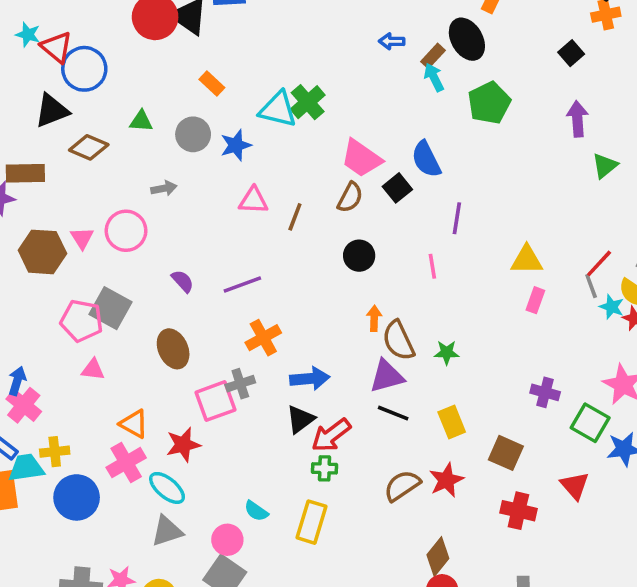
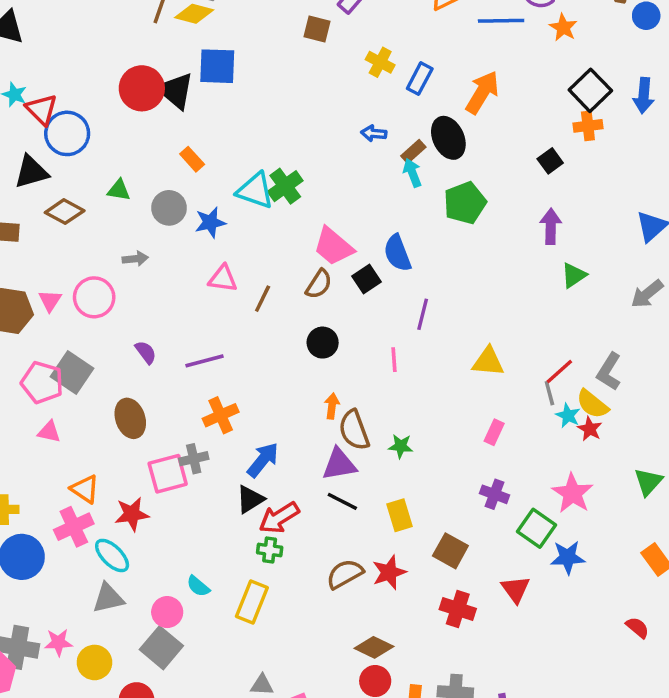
pink rectangle: (535, 300) -> (494, 432), moved
blue arrow: (310, 379) -> (263, 460), turned -51
brown diamond: (438, 557) -> (374, 647), turned 72

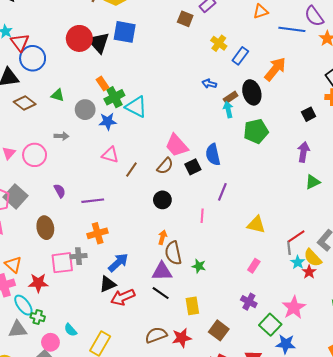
green cross: (285, 186) -> (114, 97), moved
green cross: (270, 550) -> (38, 317), moved

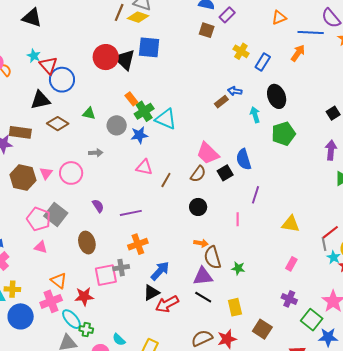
orange arrow: (275, 69) -> (298, 53), moved, size x0.7
brown rectangle: (231, 97) -> (221, 102), moved
orange arrow: (162, 237) -> (201, 243), turned 88

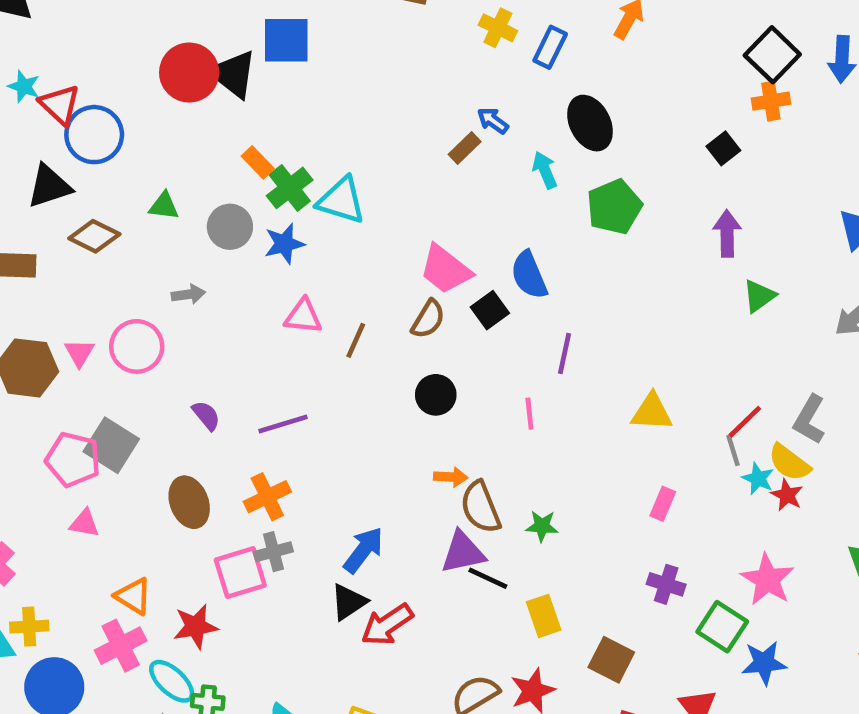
blue arrow: (235, 91) -> (493, 121), turned 32
orange cross: (138, 244) -> (267, 497), moved
black line: (203, 297) -> (488, 578), moved

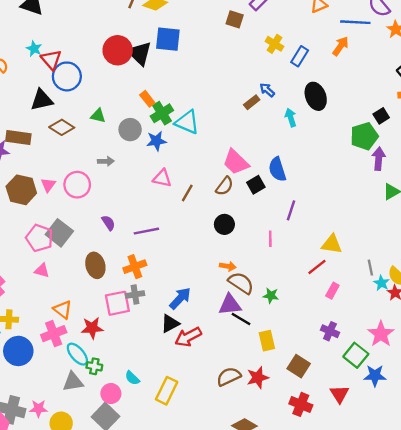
green pentagon: (614, 207) -> (364, 136), moved
red line: (745, 422) -> (317, 267), moved
brown semicircle: (481, 507) -> (241, 283), turned 140

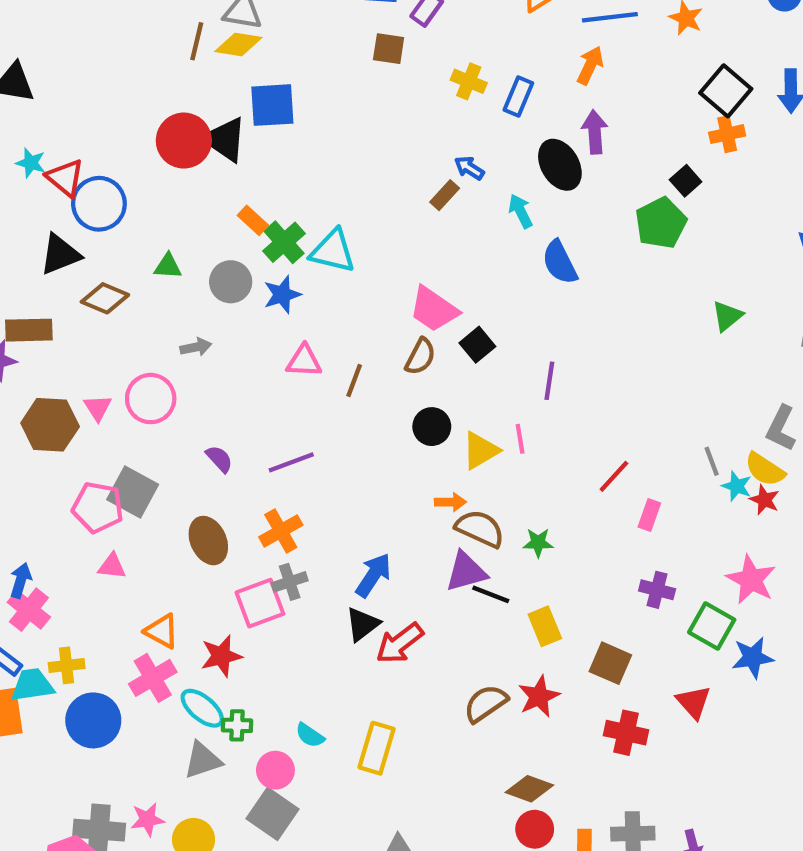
purple arrow: (379, 159) -> (595, 132), moved
blue semicircle: (277, 169) -> (560, 262), moved
yellow triangle: (332, 244) -> (480, 451), moved, turned -30

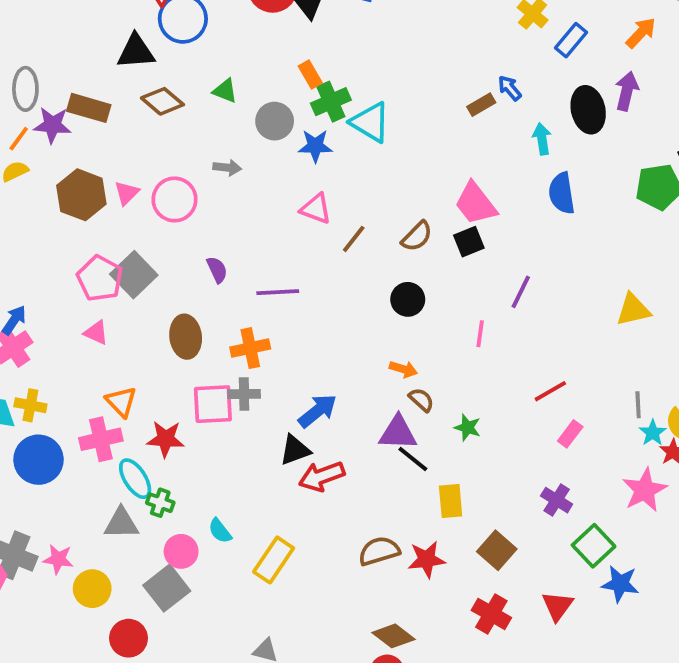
pink trapezoid: (434, 309) -> (476, 204), moved
yellow triangle: (480, 451) -> (633, 310), moved
brown semicircle: (480, 529) -> (421, 400), size x0.6
pink star: (751, 580) -> (645, 490), moved

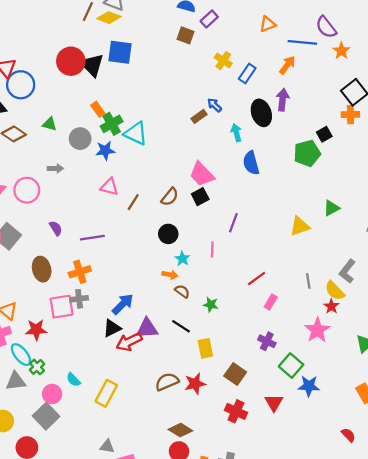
purple triangle: (398, 433) -> (147, 328), moved
cyan star: (653, 433) -> (182, 259), moved
green cross: (160, 503) -> (37, 367), turned 35

